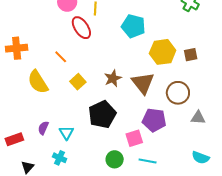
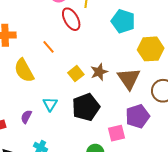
yellow square: (78, 82) -> (76, 74), moved
purple pentagon: (154, 120) -> (138, 116), turned -30
cyan triangle: (66, 133) -> (50, 104), moved

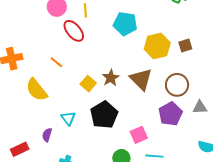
purple pentagon: (138, 116) -> (170, 114), moved

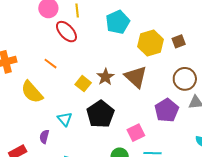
cyan pentagon: (125, 24) -> (118, 22), turned -30
brown circle: (177, 85) -> (185, 79), moved

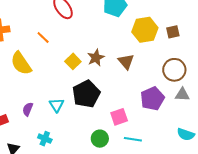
brown triangle: (136, 77) -> (126, 62), size x0.7
cyan triangle: (65, 119) -> (57, 105), moved

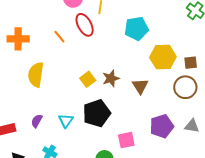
orange line: (43, 38) -> (59, 37), moved
yellow semicircle: (21, 63) -> (36, 75), turned 35
brown circle: (174, 70) -> (185, 87), moved

